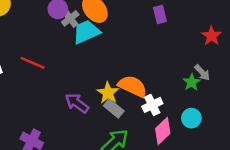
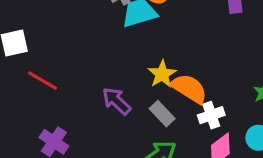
red line: (33, 63) -> (43, 81), moved
yellow star: (108, 93) -> (162, 74), moved

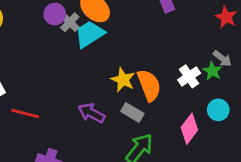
orange semicircle: (189, 88) -> (149, 85), turned 52
white cross: (211, 115) -> (189, 76), moved

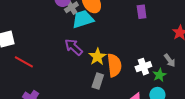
green star: (212, 71) -> (159, 75), moved
purple arrow: (91, 113) -> (74, 47), moved
gray rectangle: (132, 113) -> (98, 81), turned 63

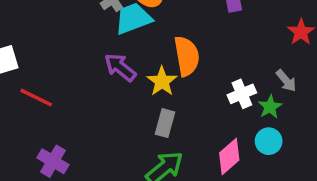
orange semicircle: (114, 65) -> (187, 56), moved

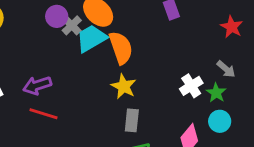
orange semicircle: (187, 56) -> (121, 48), moved
purple arrow: (120, 67) -> (37, 85), moved, turned -48
red line: (36, 98) -> (44, 114), moved

